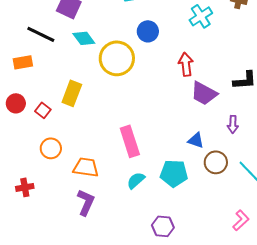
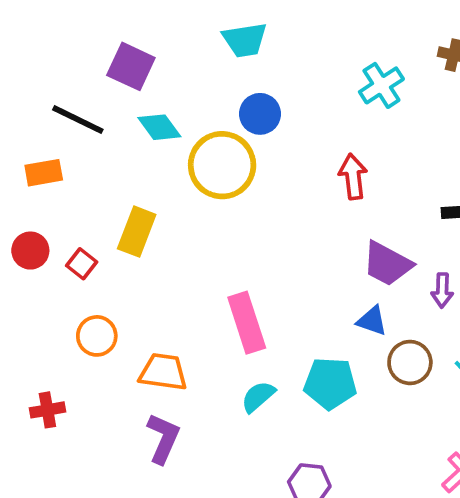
blue circle: (148, 31) -> (260, 114), moved
purple trapezoid: (204, 93) -> (387, 264), moved

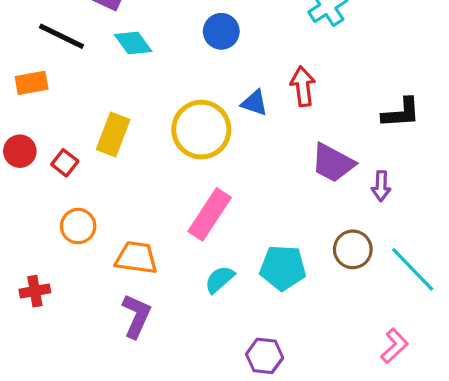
yellow circle: (222, 165) -> (201, 130), moved
blue triangle: (372, 321) -> (255, 103), moved
pink rectangle: (247, 323) -> (210, 214), turned 51

